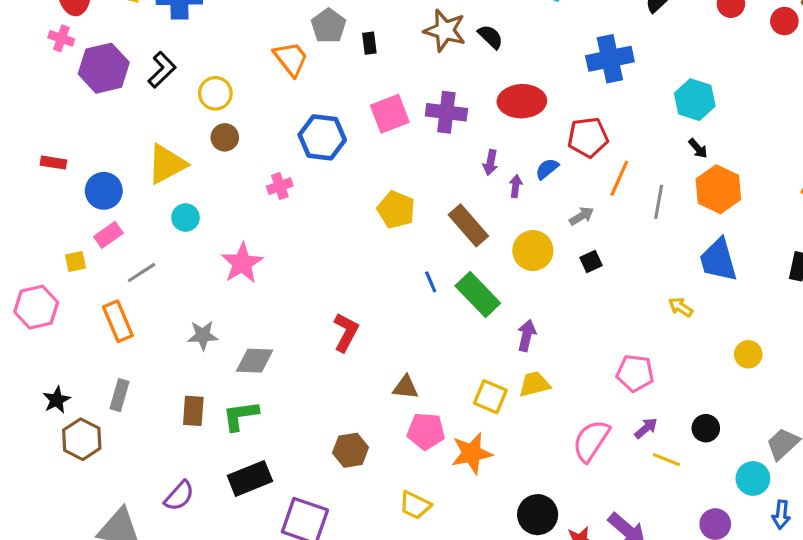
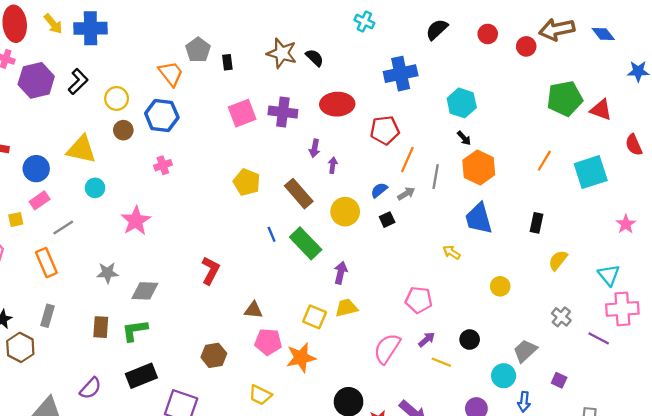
blue hexagon: (322, 137) -> (162, 115), moved
yellow triangle: (167, 164) -> (81, 149), turned 40
blue semicircle: (547, 169) -> (379, 190), moved
gray arrow: (582, 216) -> (406, 194), moved

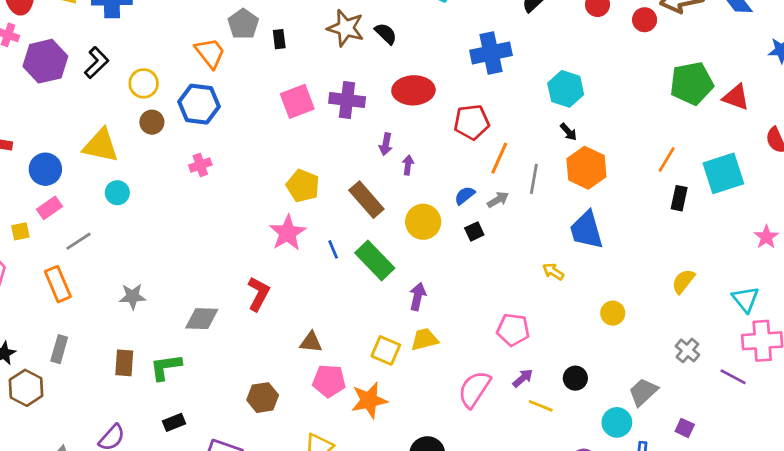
pink star: (136, 221) -> (288, 233), moved
black rectangle: (536, 223) -> (679, 198), moved
gray diamond: (145, 291) -> (202, 319), moved
black rectangle: (141, 376) -> (174, 422), size x0.6

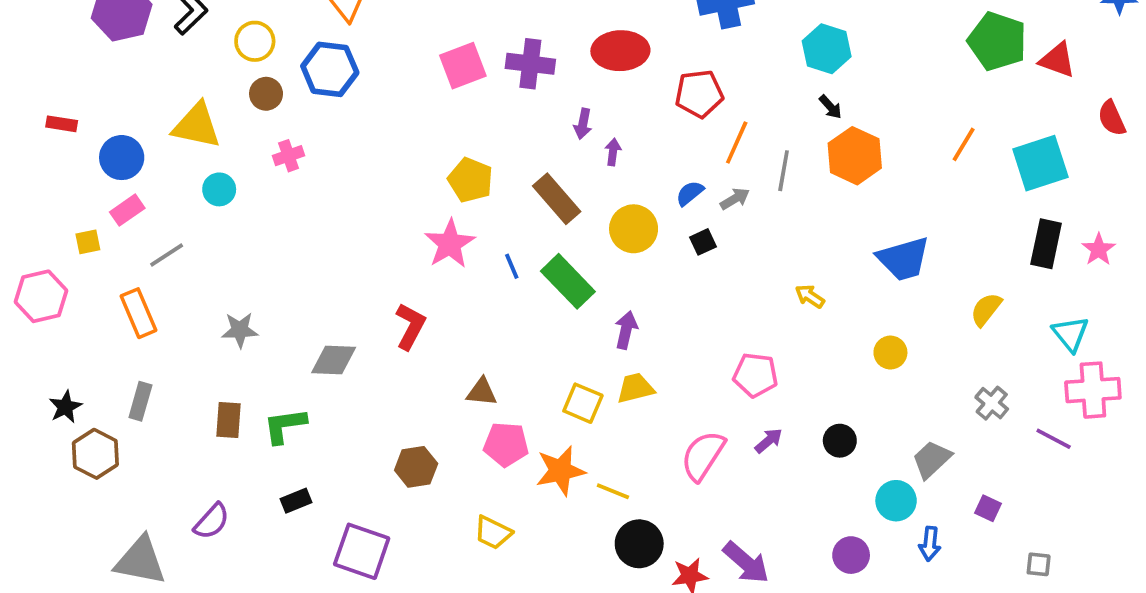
green pentagon: (692, 83) -> (997, 41), turned 30
pink cross: (200, 165) -> (289, 156), moved
black rectangle: (679, 198) -> (1046, 244), moved, size x1.4
blue trapezoid: (586, 230) -> (904, 259), moved, turned -90
yellow line: (541, 406) -> (613, 491), moved

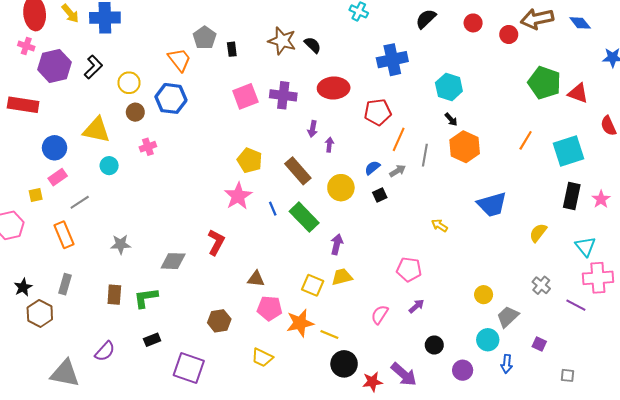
red rectangle: (62, 124) -> (23, 105), moved, size x1.8
yellow circle: (890, 353) -> (484, 295), moved
black circle: (840, 441) -> (434, 345), moved
pink semicircle: (703, 456) -> (380, 315), size x0.7

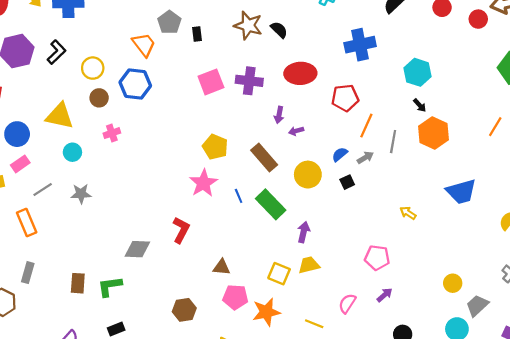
purple arrow: (329, 145) -> (296, 131), turned -112
gray star: (121, 244) -> (81, 194), moved
yellow line: (329, 335) -> (314, 324), moved

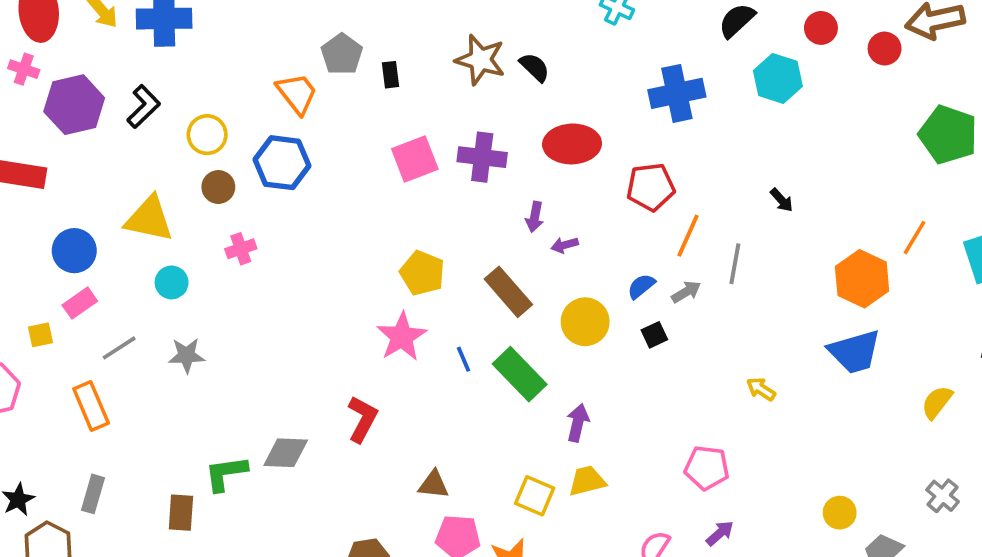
cyan hexagon: (418, 72) -> (778, 78), moved
orange hexagon: (434, 133) -> (862, 279), moved
green L-shape: (110, 286) -> (226, 473), moved

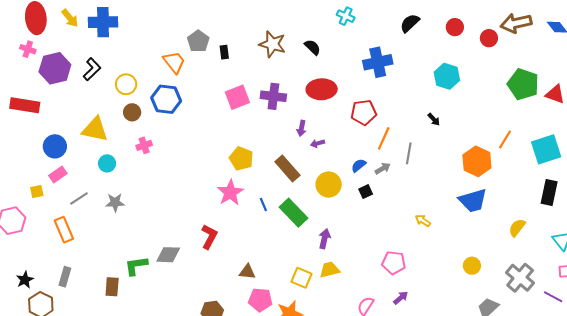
black semicircle: (535, 67) -> (313, 47), moved
cyan hexagon: (778, 78) -> (447, 76), moved
gray cross: (943, 496) -> (520, 278), size x1.6
yellow circle: (840, 513) -> (472, 266), moved

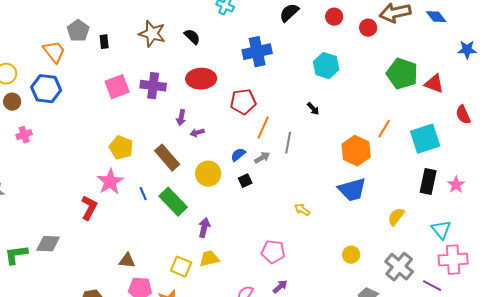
red L-shape: (209, 237) -> (89, 208), moved

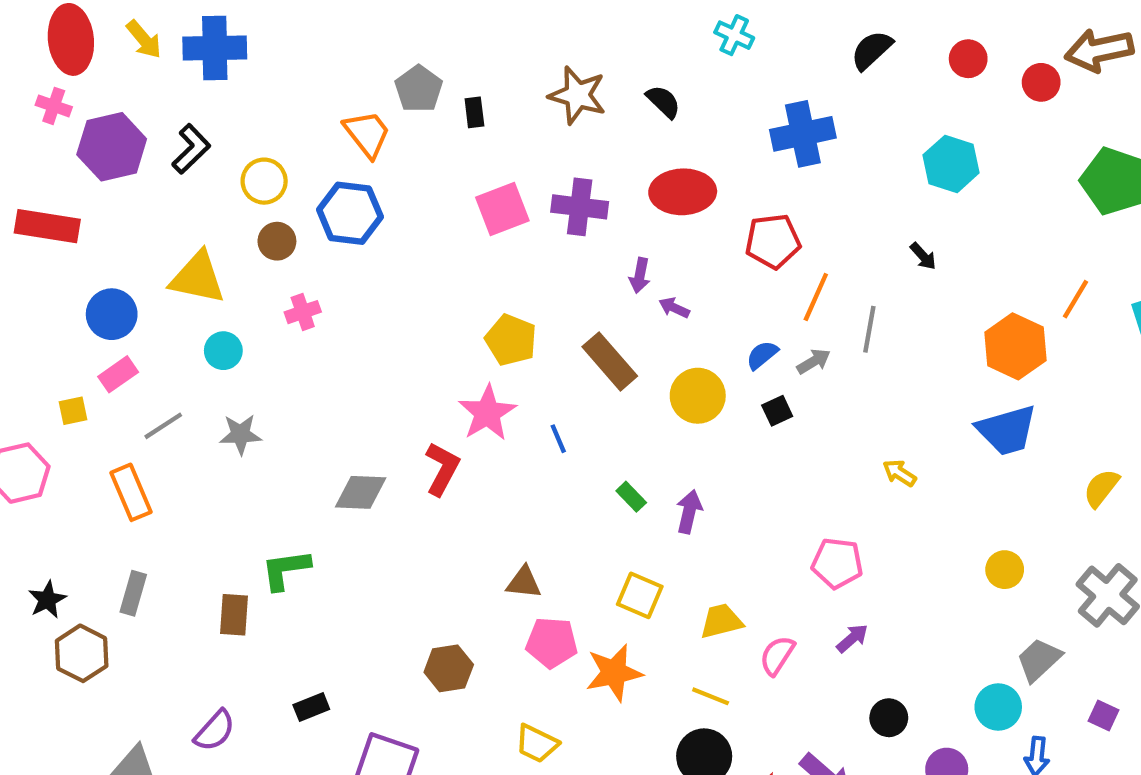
purple arrow: (197, 133) -> (674, 308), turned 40
green rectangle: (173, 202) -> (631, 497), moved, size x0.5
gray diamond: (48, 244) -> (361, 492), moved
yellow trapezoid: (209, 259) -> (721, 621), moved

